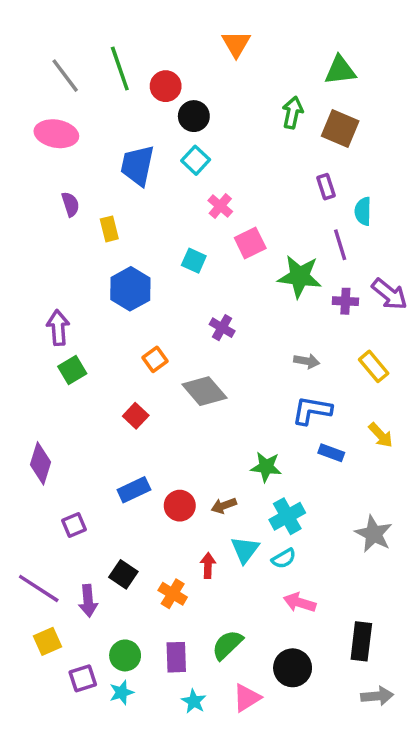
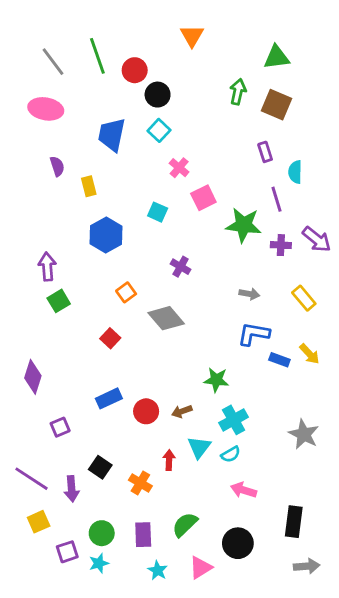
blue rectangle: (331, 453) -> (279, 360), moved

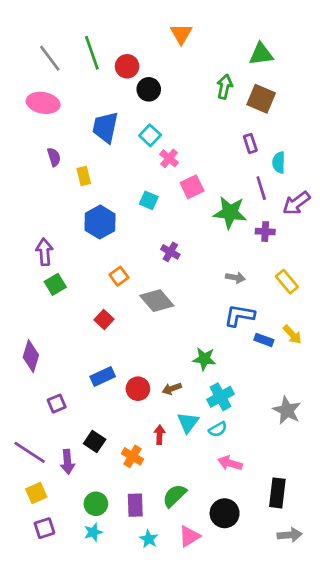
cyan square: (159, 130) -> (150, 135), moved
purple arrow: (317, 239) -> (296, 203), moved, turned 104
purple square: (67, 552) -> (44, 528), moved

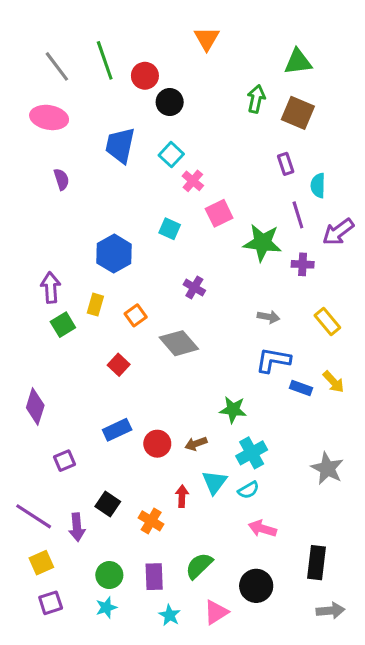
yellow rectangle: (84, 176) -> (95, 305), moved, turned 30

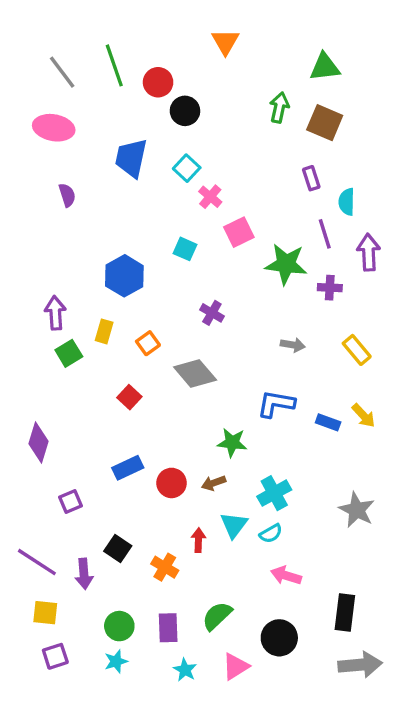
purple arrow: (338, 232) -> (369, 252), turned 124
blue L-shape: (273, 360) -> (276, 404), moved
green star: (233, 410) -> (232, 443), moved
yellow square: (41, 563) -> (45, 613), turned 30
gray arrow: (330, 611) -> (360, 665), size x1.4

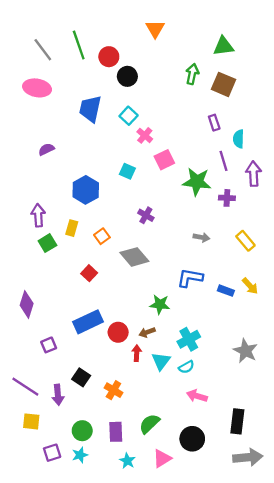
purple semicircle: (67, 195) -> (46, 149), moved, turned -98
blue rectangle: (128, 468) -> (88, 322), size x1.4
red arrow: (198, 540) -> (137, 353), moved
purple square: (55, 656) -> (52, 453), moved

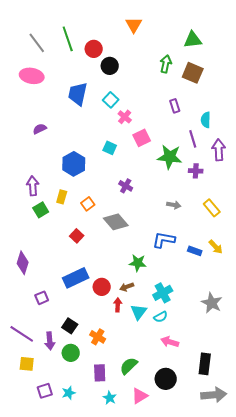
purple rectangle: (214, 123) -> (175, 106), moved
green circle: (82, 431) -> (71, 353), moved

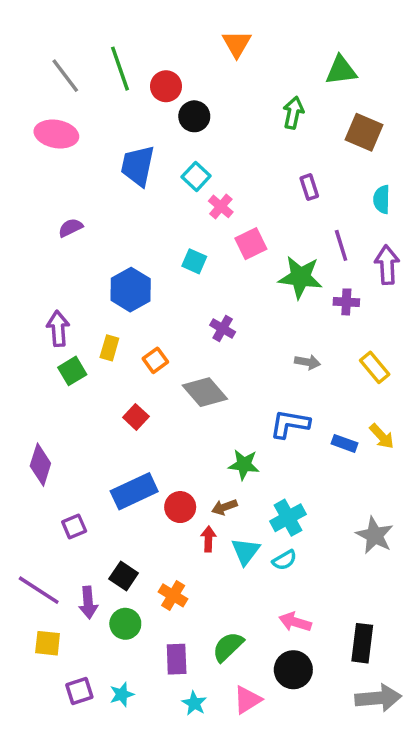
brown square: (193, 73) -> (364, 132), moved
cyan semicircle: (206, 120) -> (382, 199), moved
pink arrow: (170, 342) -> (295, 622), moved

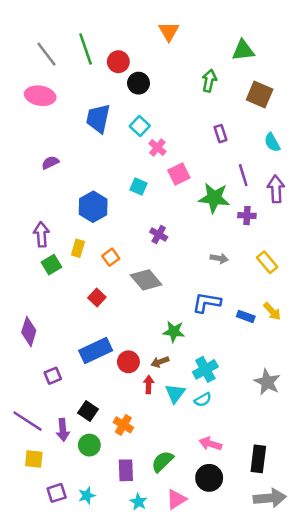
cyan semicircle: (382, 199) -> (272, 142), turned -30

